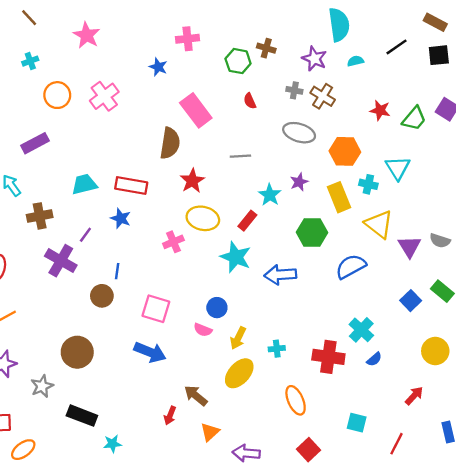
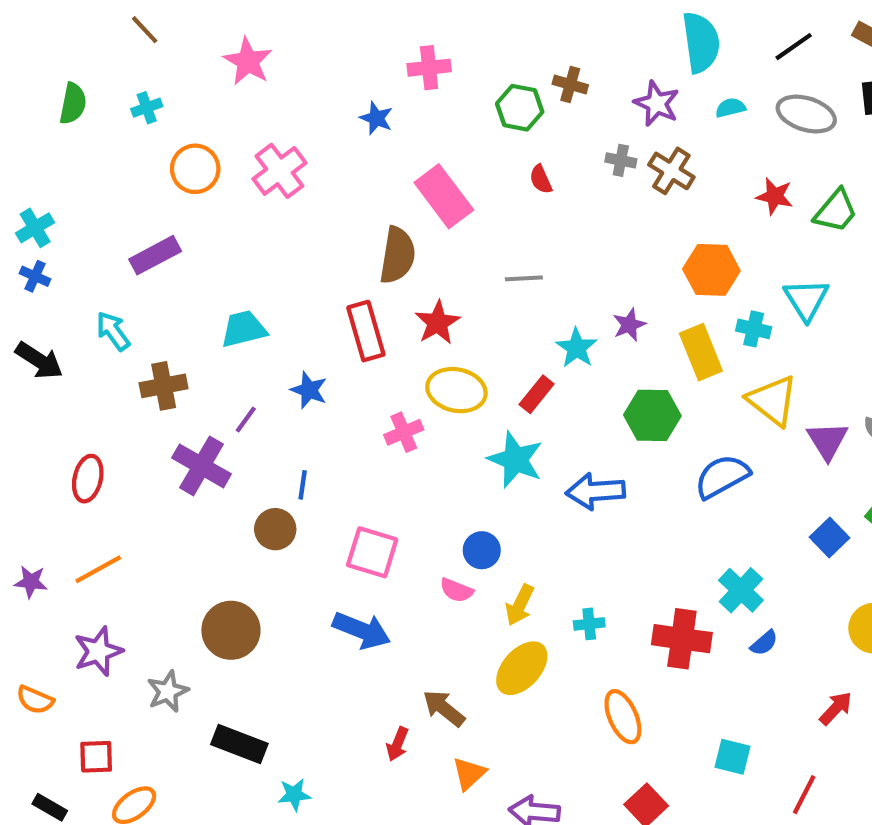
black line: (397, 47) -> (794, 47), moved
gray ellipse: (299, 133) -> (806, 114), moved
red rectangle: (131, 185) -> (366, 331), moved, turned 64

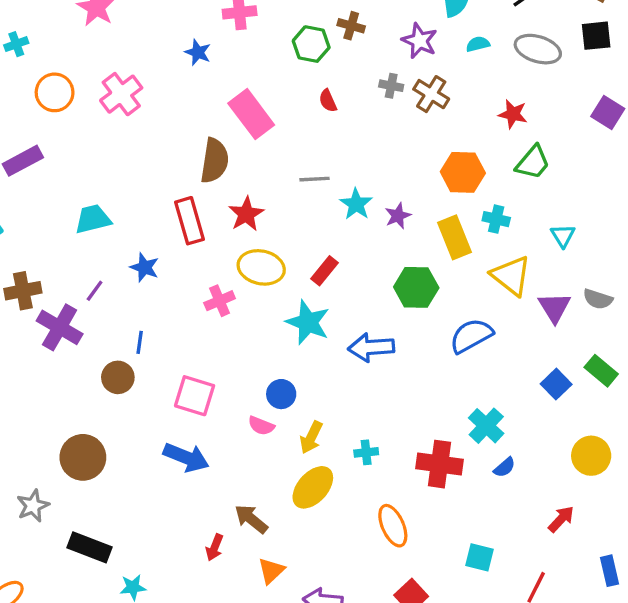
green trapezoid: (836, 211) -> (533, 162), moved
cyan triangle: (806, 299) -> (563, 236), moved, size x0.7
cyan star: (577, 348) -> (356, 204), moved
brown cross: (164, 386) -> (23, 291), moved

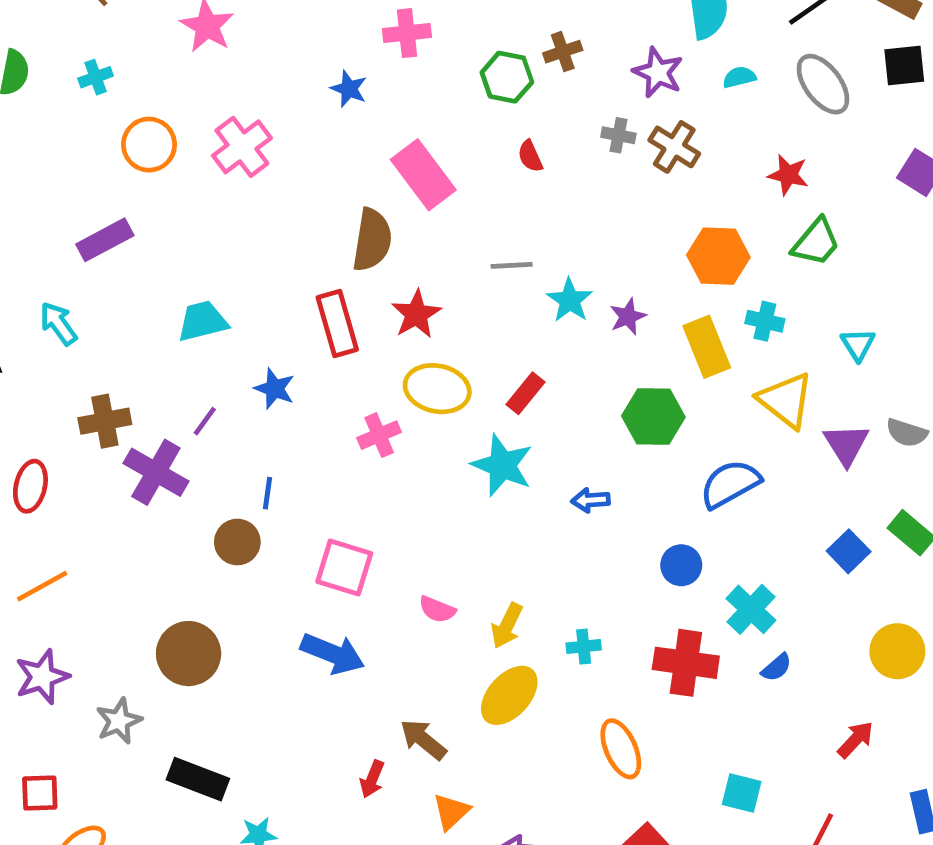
brown cross: (351, 26) -> (563, 52), turned -35
gray ellipse: (538, 49) -> (823, 84), turned 36
blue arrow: (371, 347) -> (591, 500), size x0.6
blue circle: (281, 394) -> (681, 565), moved

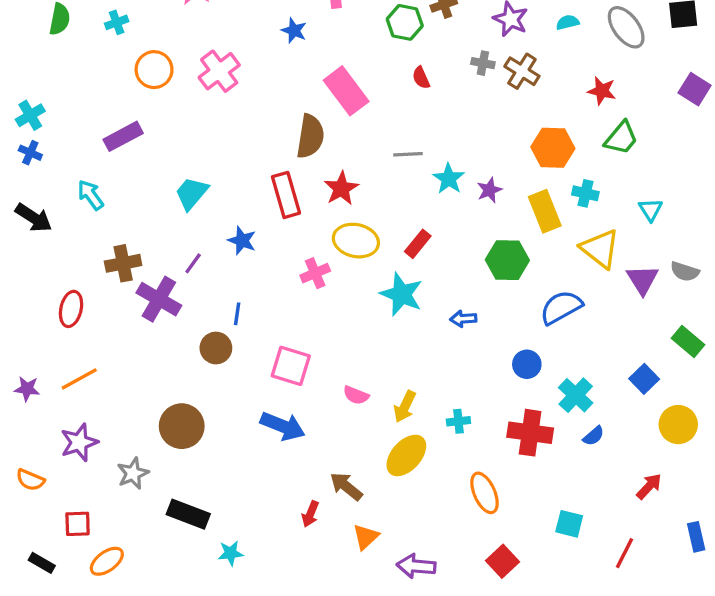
cyan trapezoid: (202, 321) -> (191, 193), turned -36
blue square: (849, 551) -> (644, 379), moved

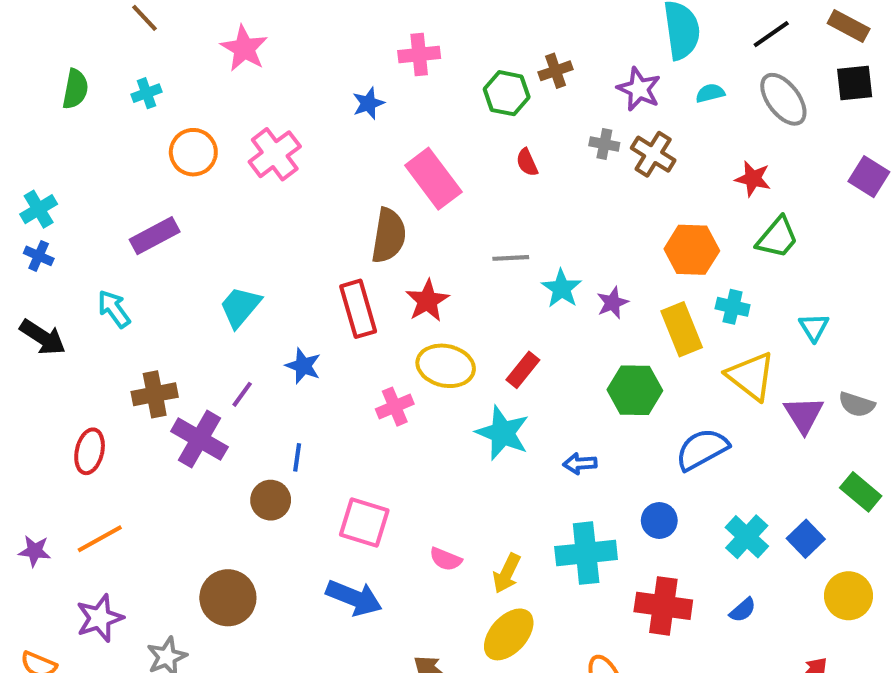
blue star: (294, 31) -> (368, 103), turned 30
cyan cross: (576, 395) -> (747, 537), moved
cyan cross: (458, 421) -> (586, 553), moved, size x2.0

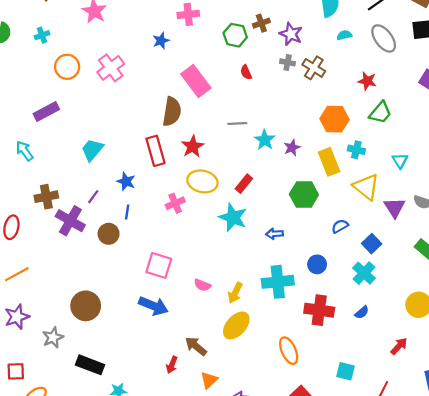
purple star: (639, 89) -> (291, 34), moved
blue semicircle: (702, 449) -> (340, 226), size x0.6
blue line: (297, 457) -> (127, 212), moved
brown circle: (271, 500) -> (109, 234), moved
blue square: (806, 539) -> (372, 244), moved

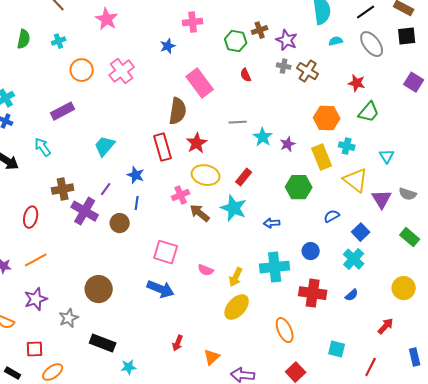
brown arrow: (196, 346) -> (200, 213), moved

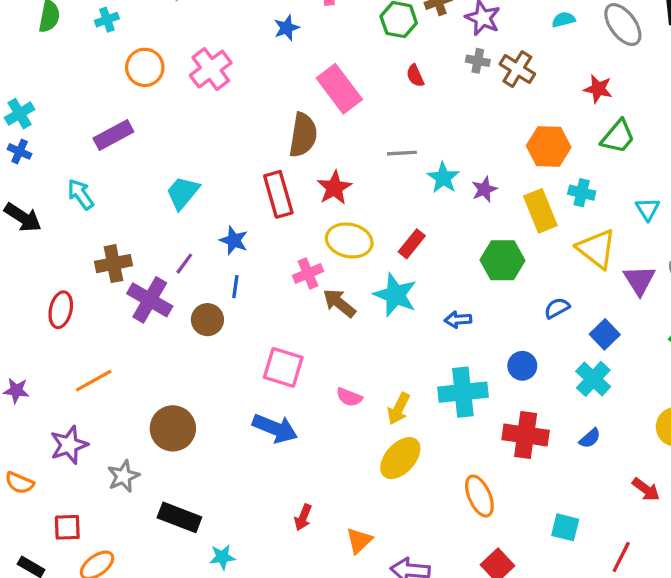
orange line: (36, 260) -> (94, 381), moved
red arrow: (386, 326) -> (646, 489), turned 84

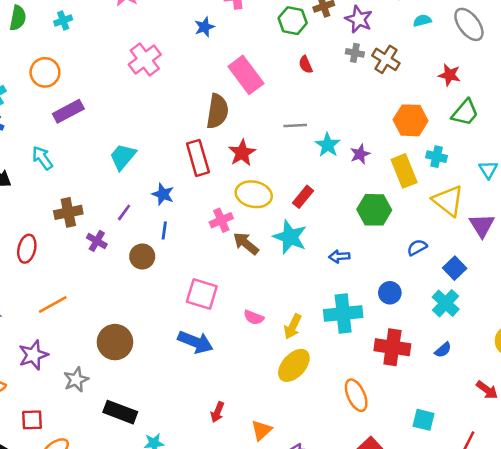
orange circle: (145, 67) -> (45, 72), moved
purple cross: (150, 300) -> (97, 241), size x0.6

